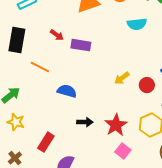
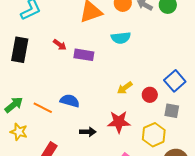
cyan semicircle: (137, 24) -> (121, 38), moved
orange line: (40, 67) -> (43, 108), moved
red star: (116, 125) -> (119, 122), moved, turned 30

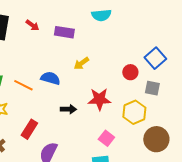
red arrow: (60, 45) -> (32, 25), moved
yellow arrow: (125, 88) -> (81, 63), moved

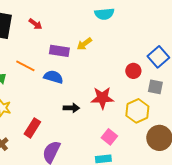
purple rectangle: (64, 32) -> (59, 51), moved
yellow arrow: (81, 63) -> (84, 44), moved
orange line: (23, 85) -> (25, 66), moved

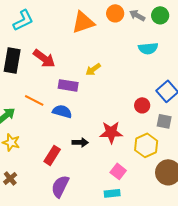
cyan semicircle: (104, 14) -> (148, 48), moved
red arrow: (35, 24) -> (44, 58), size x1.6
yellow arrow: (84, 44) -> (93, 69), moved
red rectangle: (32, 128) -> (52, 155), moved

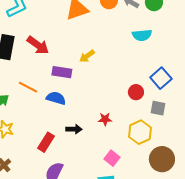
red star: (111, 132) -> (105, 119), size x0.6

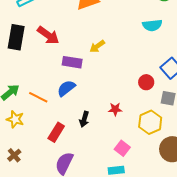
orange line: (28, 87) -> (38, 97), moved
blue semicircle: (56, 98) -> (66, 88), turned -54
black arrow: (74, 129) -> (84, 119), turned 105

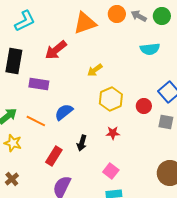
red arrow: (48, 35) -> (56, 50), moved, turned 105
purple rectangle: (72, 62) -> (39, 84), moved
yellow hexagon: (150, 122) -> (111, 99), moved
pink square: (122, 148) -> (111, 171), moved

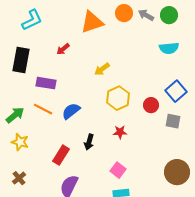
cyan semicircle: (150, 49) -> (169, 48), moved
red arrow: (56, 50) -> (63, 49), size x0.6
orange line: (36, 121) -> (43, 109), moved

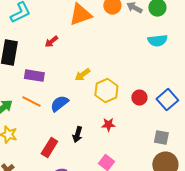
yellow arrow: (102, 69) -> (82, 75), moved
blue square: (176, 91) -> (167, 100), moved
gray square: (173, 121) -> (161, 138), moved

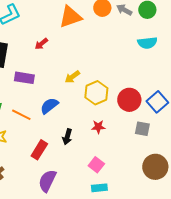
red circle: (139, 98) -> (129, 100), size x1.5
orange line: (31, 102) -> (21, 115), moved
gray square: (161, 138) -> (142, 129), moved

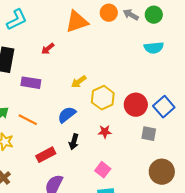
blue semicircle: (49, 106) -> (67, 115), moved
red rectangle: (39, 150) -> (46, 155), turned 30

